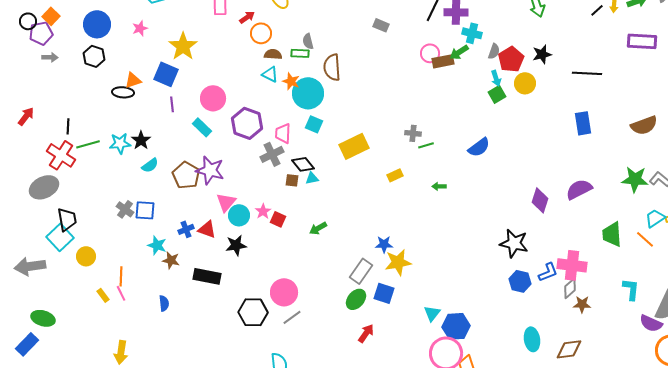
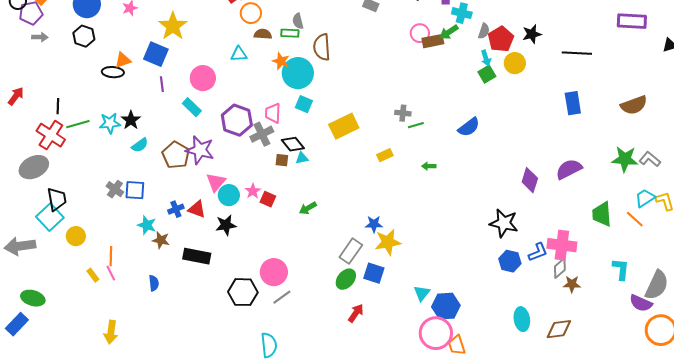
cyan triangle: (270, 74) -> (239, 54), moved, turned -30
purple hexagon: (247, 123) -> (237, 120), moved

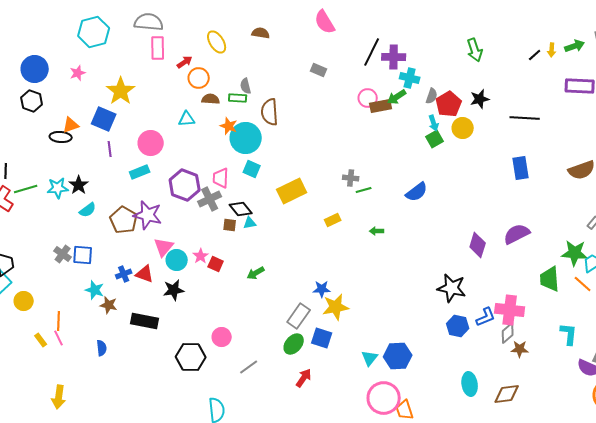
cyan rectangle: (192, 107) -> (140, 172), turned -66
green star: (625, 159) -> (575, 253), moved
pink circle: (274, 272) -> (222, 337), size x0.7
gray line: (282, 297) -> (249, 367), moved
blue hexagon: (446, 306) -> (398, 356), moved

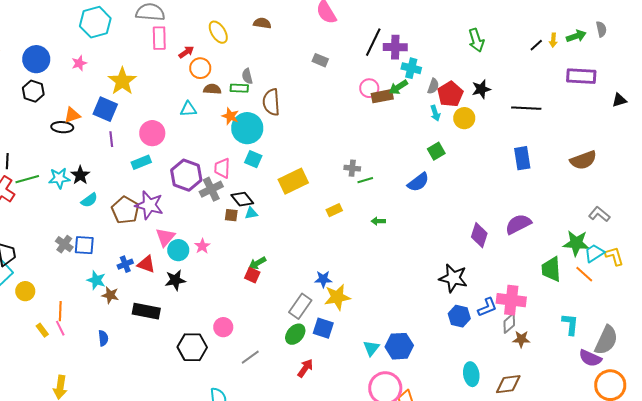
green square: (435, 139) -> (436, 151), moved
red square: (216, 264) -> (252, 275), moved

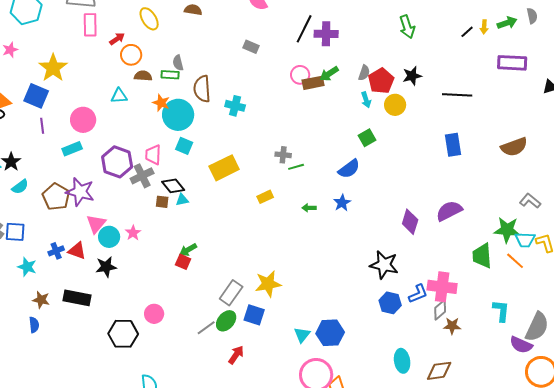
cyan cross: (411, 68) -> (235, 106), moved
cyan trapezoid: (594, 253) -> (525, 240), turned -145
blue star: (323, 279) -> (342, 203), moved, turned -30
brown star: (110, 295) -> (41, 300), moved
gray line: (250, 357) -> (206, 328), moved

